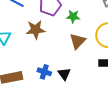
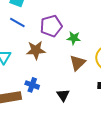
blue cross: (44, 72) -> (32, 85), moved

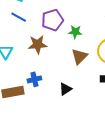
blue cross: (32, 85) -> (34, 79), turned -32
black triangle: (63, 95) -> (66, 89), turned 32

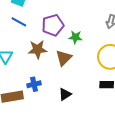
brown triangle: (79, 56) -> (64, 58), moved

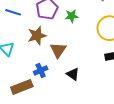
brown triangle: (64, 58) -> (58, 50), moved
black triangle: (65, 94) -> (73, 74), turned -40

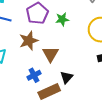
black triangle: (73, 74) -> (67, 77), turned 40
brown rectangle: (22, 87) -> (49, 92), moved

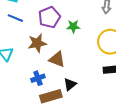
brown triangle: (51, 54) -> (57, 59), turned -48

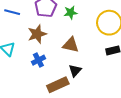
brown triangle: (57, 59) -> (71, 45), moved
blue cross: (38, 78) -> (38, 60), moved

